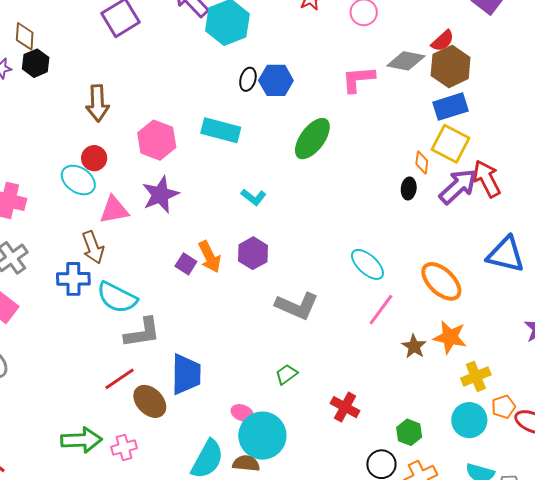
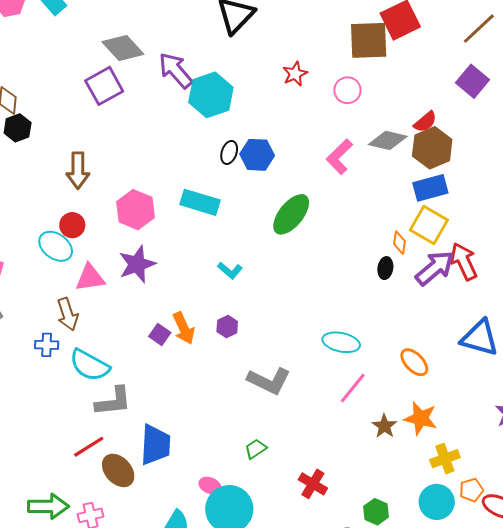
pink L-shape: (358, 79) -> (339, 157), turned -42
purple hexagon: (253, 253) -> (227, 326), size x0.7
cyan ellipse: (367, 264) -> (341, 342), turned -33
blue cross: (73, 279) -> (47, 345), size x0.7
orange ellipse: (441, 281) -> (414, 362), size x0.7

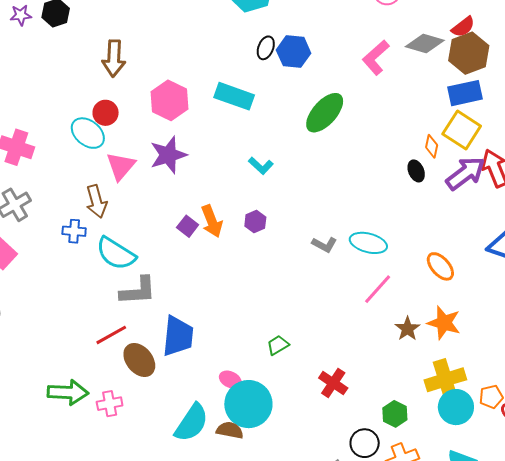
black ellipse: (385, 268) -> (416, 171), turned -35
pink triangle: (90, 278) -> (121, 166), turned -44
gray L-shape: (269, 381) -> (324, 245), moved, size x0.6
yellow cross: (445, 459) -> (445, 380), moved, size x1.4

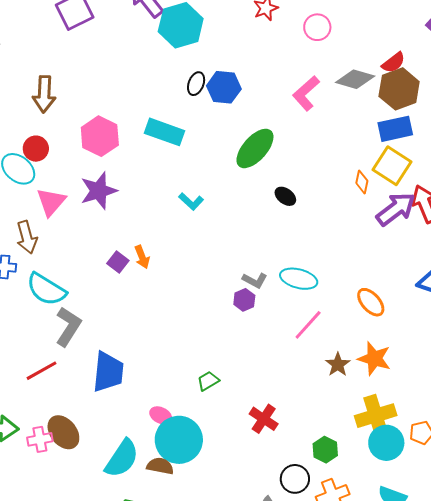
black ellipse: (416, 171) -> (285, 196), moved, turned -30
orange arrow: (212, 221) -> (142, 257), size x0.7
purple hexagon: (255, 222) -> (244, 300), moved
gray L-shape: (138, 291) -> (68, 327), turned -54
brown ellipse: (139, 360) -> (63, 432), moved

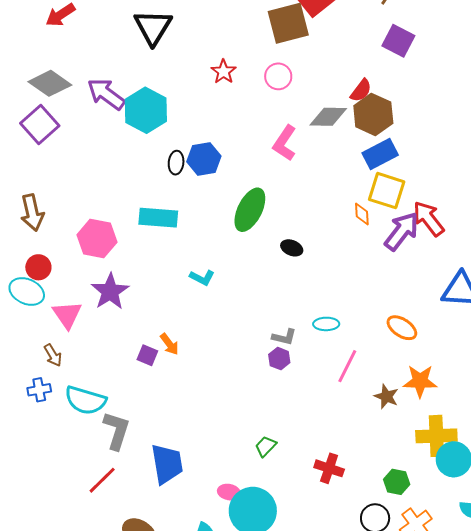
brown arrow: (27, 237) -> (53, 355), size x0.7
cyan ellipse: (299, 279) -> (326, 324), size x0.7
yellow cross: (376, 416) -> (436, 436), turned 30

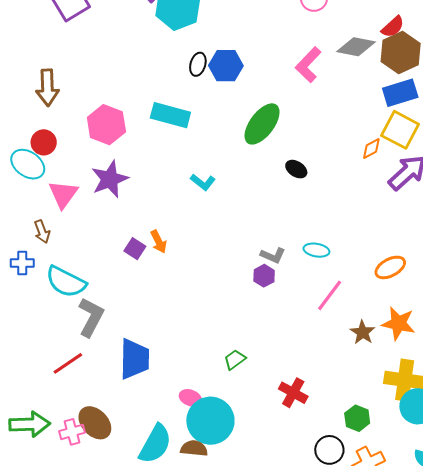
orange diamond: (362, 214) -> (371, 148), turned 55
orange ellipse: (402, 328) -> (390, 267), turned -72

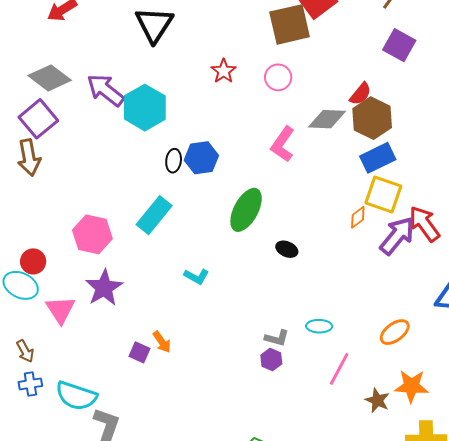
brown arrow: (47, 88) -> (29, 158), moved
cyan rectangle: (170, 115) -> (154, 215), turned -57
brown arrow: (42, 232) -> (25, 351), moved

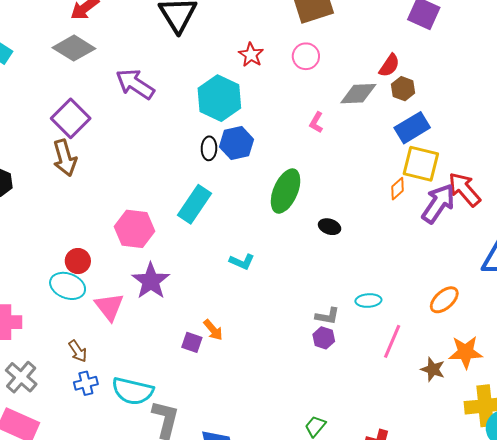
gray diamond: (50, 78) -> (74, 48), moved
cyan hexagon: (145, 108) -> (219, 98), moved
brown hexagon: (372, 118) -> (403, 89), size x0.6
pink L-shape: (283, 144) -> (316, 122), size x0.6

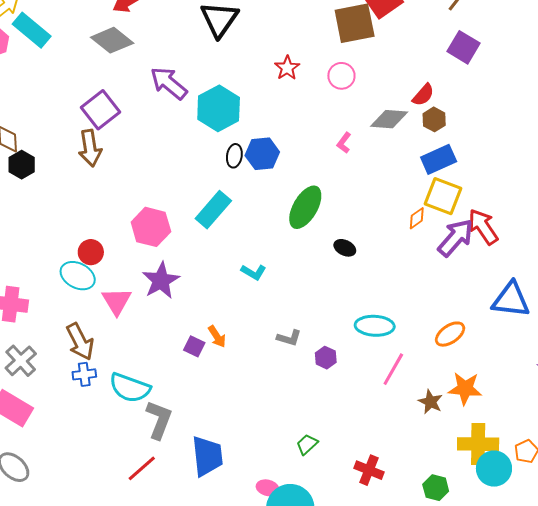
cyan hexagon: (219, 98) -> (219, 108), moved
cyan ellipse: (368, 301) -> (375, 326), size x1.5
gray L-shape: (327, 316) -> (289, 338), moved
brown arrow: (78, 351) -> (80, 342), size x1.6

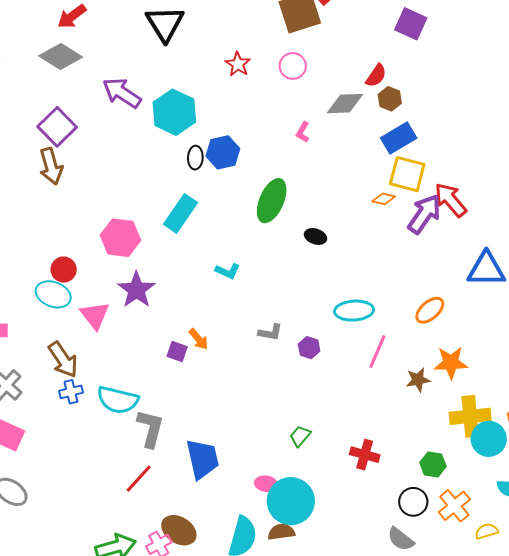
orange diamond: (417, 218) -> (384, 199), turned 55
brown star: (431, 402) -> (418, 380), turned -30

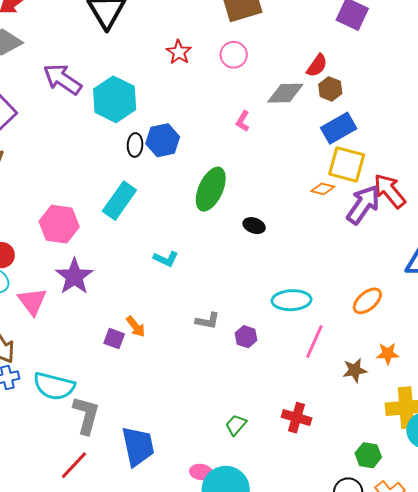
orange star: (451, 363) -> (388, 354), size x0.7
red cross: (365, 455) -> (297, 418), moved

